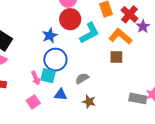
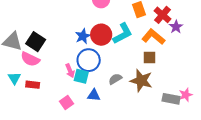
red circle: (70, 19) -> (101, 35), moved
pink arrow: (36, 78) -> (70, 71), moved
brown star: (89, 102) -> (141, 81), moved, size x1.6

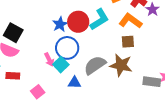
cyan square: (81, 76) -> (61, 65), turned 35
gray semicircle: (115, 79) -> (95, 65), size x1.6
pink square: (67, 102) -> (38, 92), moved

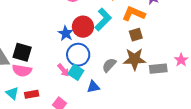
gray semicircle: (95, 65) -> (109, 65), size x0.7
gray rectangle: (152, 82) -> (158, 69), moved

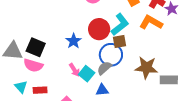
blue star: (66, 33) -> (73, 41), moved
brown square: (136, 35) -> (120, 41), moved
blue circle: (78, 55) -> (111, 55), moved
gray semicircle: (109, 65) -> (104, 68), moved

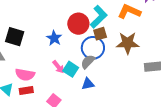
black square: (36, 47) -> (15, 37), moved
pink semicircle: (33, 65) -> (25, 75), moved
brown star: (146, 68) -> (128, 43), moved

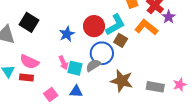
brown square: (100, 34) -> (121, 40), moved, turned 32
brown star: (128, 43) -> (122, 81), moved
cyan square: (71, 69) -> (75, 68), turned -35
blue triangle: (88, 84) -> (76, 91), moved

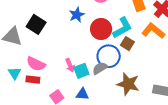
blue star: (67, 34) -> (77, 15), moved
cyan square: (75, 68) -> (81, 71), turned -35

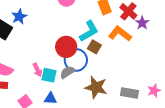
blue star: (77, 15) -> (19, 17), moved
red circle: (101, 29) -> (66, 47), moved
cyan square: (81, 71) -> (49, 75), turned 35

